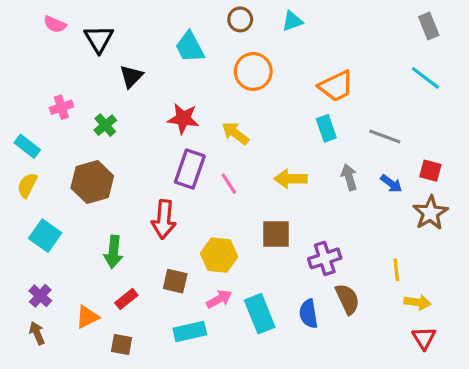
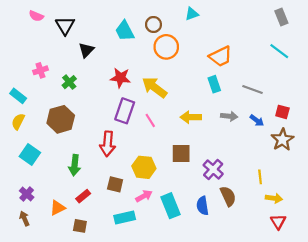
brown circle: (240, 19) -> (153, 24), moved
yellow arrow: (235, 133) -> (155, 87), size x1.4
gray arrow: (349, 177) -> (229, 116), turned 112
purple cross: (325, 258) -> (213, 169), turned -30

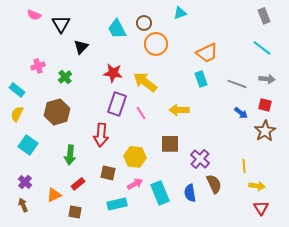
gray arrow: (229, 116) -> (267, 79), moved

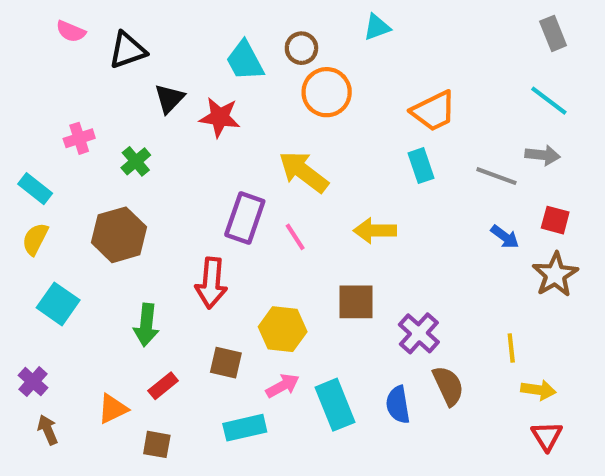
black triangle: (61, 24) -> (127, 50), turned 42
red star: (113, 73) -> (220, 117), moved
gray arrow: (267, 79) -> (543, 155), moved
purple cross: (25, 182) -> (33, 382), moved

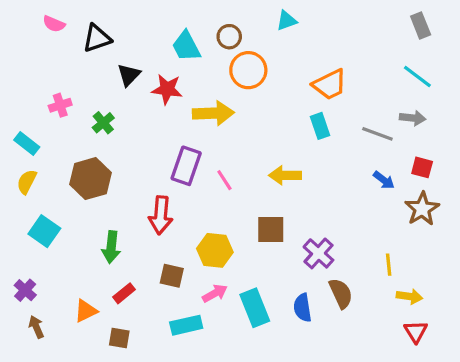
yellow arrow: (304, 172) -> (213, 113), moved, turned 141

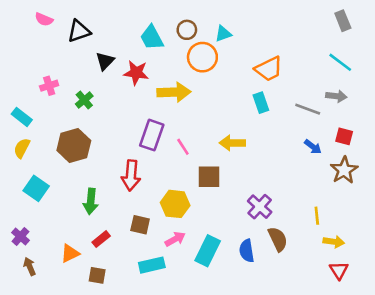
cyan triangle: (287, 21) -> (223, 34), moved
brown square: (271, 230) -> (209, 177), moved
cyan rectangle: (255, 308) -> (208, 251), turned 48

